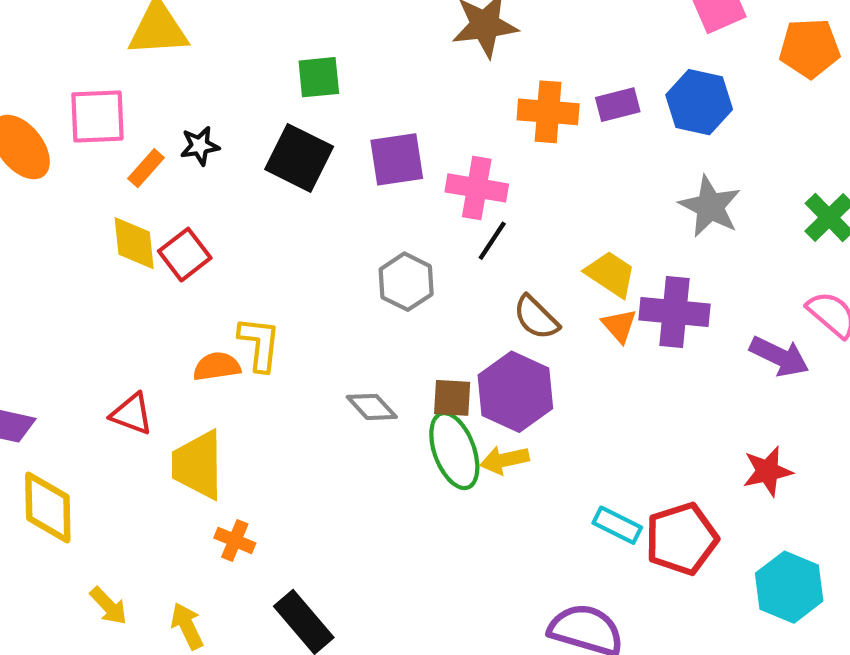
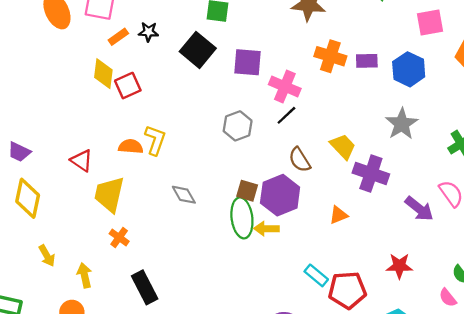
orange triangle: (619, 326) -> (338, 215), moved, turned 36
gray diamond: (372, 407) -> (184, 195), moved

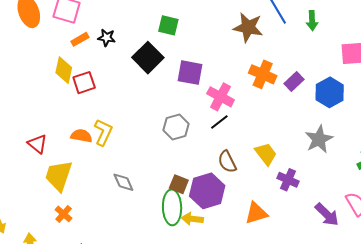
purple rectangle: (367, 61) -> (294, 81), turned -48
purple cross: (371, 173) -> (288, 180), size x0.7
orange triangle: (338, 215) -> (256, 213), size x1.4

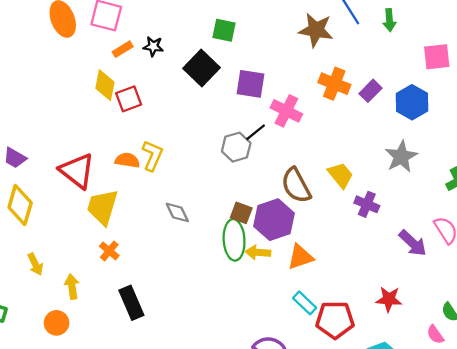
black line: (219, 122) -> (256, 132), moved
red triangle: (38, 144) -> (77, 171), size x1.6
brown semicircle: (227, 162) -> (296, 185), size x1.4
orange triangle: (256, 213) -> (300, 257), moved

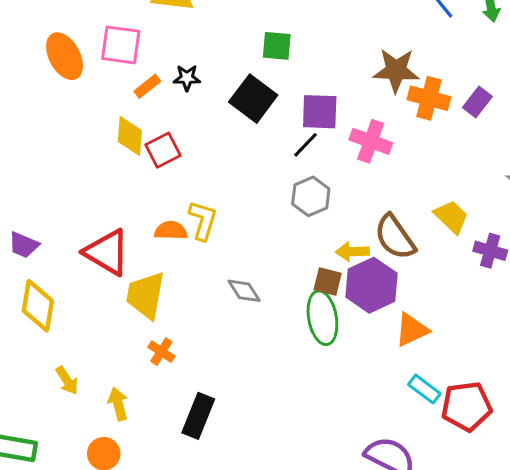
brown star: (316, 30) -> (396, 70), moved
black line: (256, 132) -> (306, 145), moved
yellow arrow: (258, 252) -> (352, 252), moved
black rectangle: (131, 303) -> (198, 416), turned 52

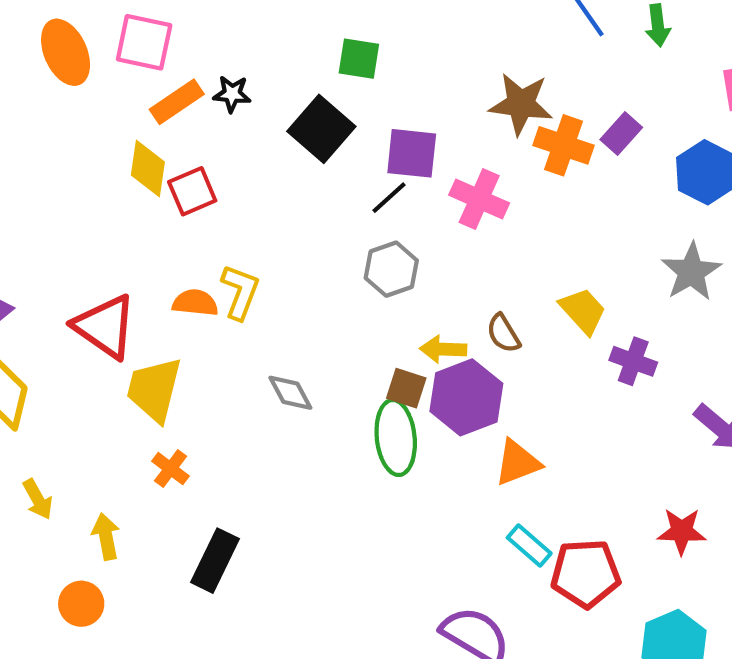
orange rectangle: (147, 86) -> (177, 102), size x1.4
purple rectangle: (477, 102) -> (621, 134), moved
brown semicircle: (395, 237) -> (503, 333), size x0.6

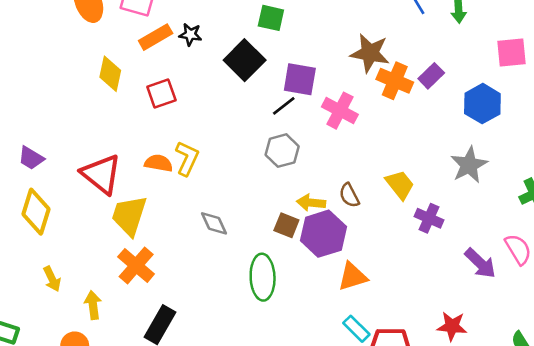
yellow diamond: (148, 169) -> (110, 74), moved
green ellipse: (396, 438) -> (263, 277), moved
orange cross: (170, 469) -> (136, 265), size x1.6

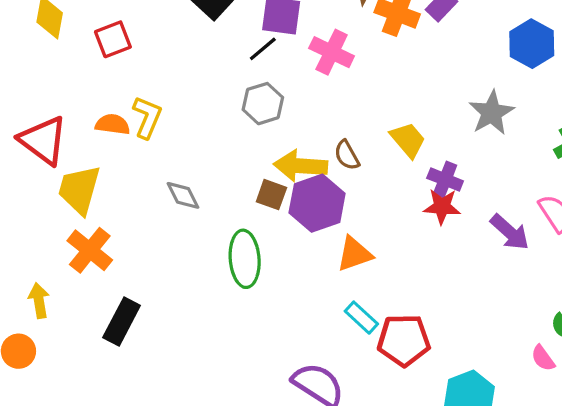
blue hexagon: (482, 104) -> (532, 44), moved
yellow arrow: (311, 203) -> (301, 166), size x1.5
red star: (452, 326) -> (442, 206), moved

